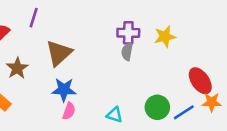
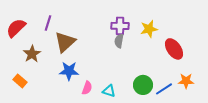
purple line: (34, 18) -> (48, 23), moved
red ellipse: (200, 81) -> (174, 49), moved
pink semicircle: (69, 111) -> (87, 88), moved

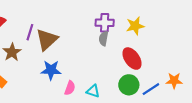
purple line: (48, 23) -> (30, 32), moved
red ellipse: (174, 49) -> (132, 59), moved

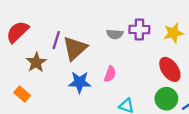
gray semicircle: (104, 39) -> (115, 34), moved, turned -96
pink semicircle: (70, 88) -> (110, 74), moved

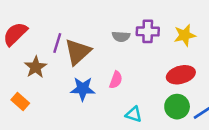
red ellipse: (170, 69) -> (181, 75), turned -70

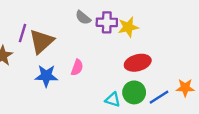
yellow star: (185, 35) -> (128, 27), moved
gray semicircle: (121, 37) -> (83, 18), moved, turned 35
cyan triangle: (134, 114) -> (113, 100), moved

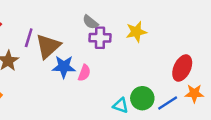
purple cross: (107, 22) -> (100, 38), moved
red ellipse: (138, 63) -> (182, 68), moved, turned -50
blue star: (46, 76) -> (64, 67), moved

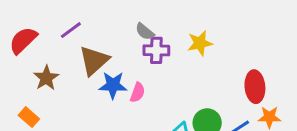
purple line: (29, 38) -> (71, 30), moved, turned 36
red ellipse: (182, 68) -> (255, 87), turned -30

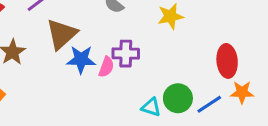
purple cross: (156, 50) -> (126, 54), moved

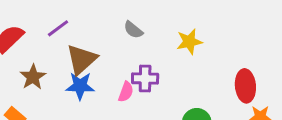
blue star: (81, 59) -> (80, 86), moved

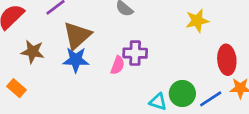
yellow star: (189, 42) -> (197, 21), moved
brown star: (33, 77) -> (33, 52), turned -30

